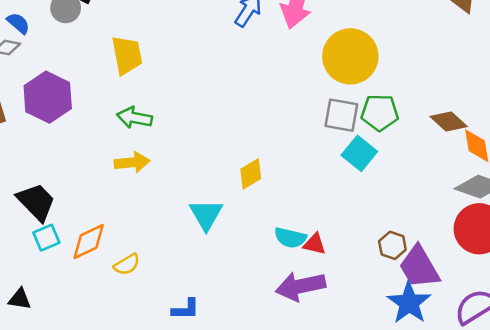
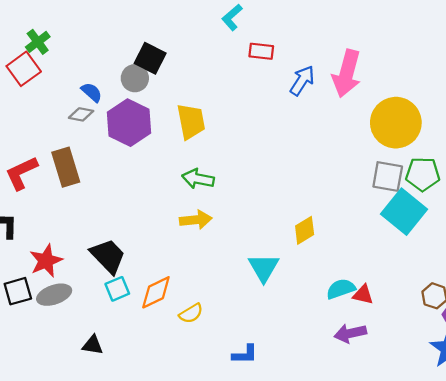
purple hexagon: (48, 97) -> (129, 123), moved
cyan square: (359, 153) -> (404, 212), size x1.4
cyan semicircle: (290, 238) -> (341, 289), turned 148
purple arrow: (301, 286) -> (350, 333), size x0.7

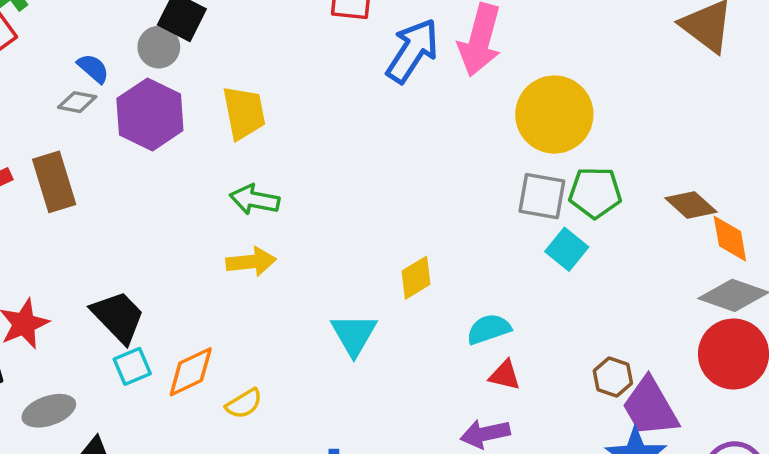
blue arrow: (302, 81) -> (412, 51), size x1.4
cyan square: (404, 212) -> (567, 249), size x0.6
cyan semicircle: (341, 289) -> (489, 329), moved
gray ellipse: (54, 295) -> (49, 411), moved

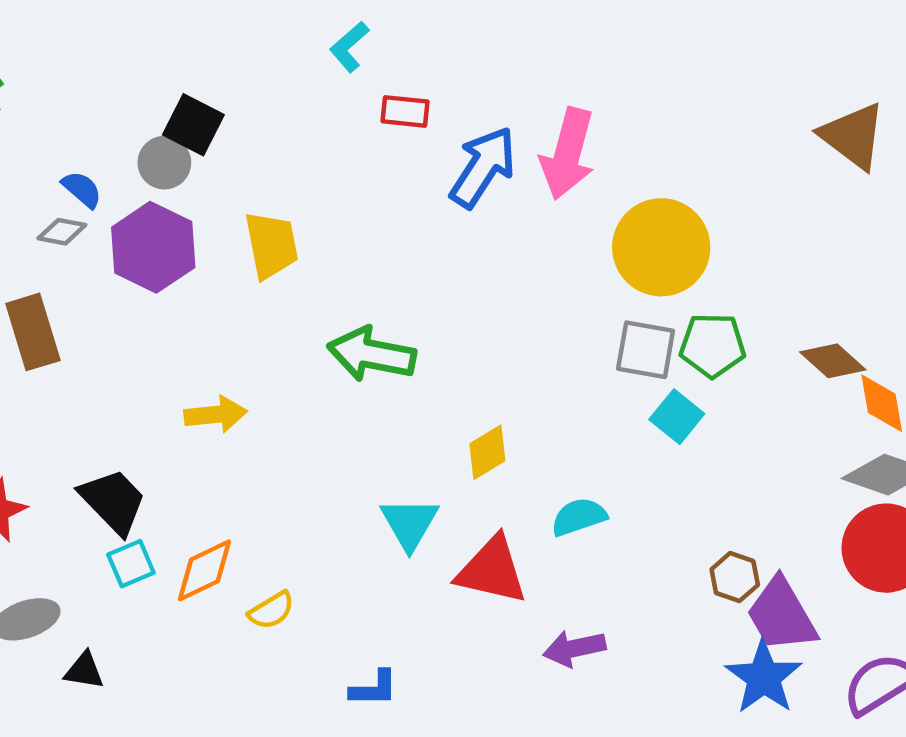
green arrow: (255, 200) -> (372, 354), moved, size x1.4
yellow arrow: (251, 262) -> (216, 414), moved
red triangle: (505, 375) -> (492, 570), moved, size x1.8

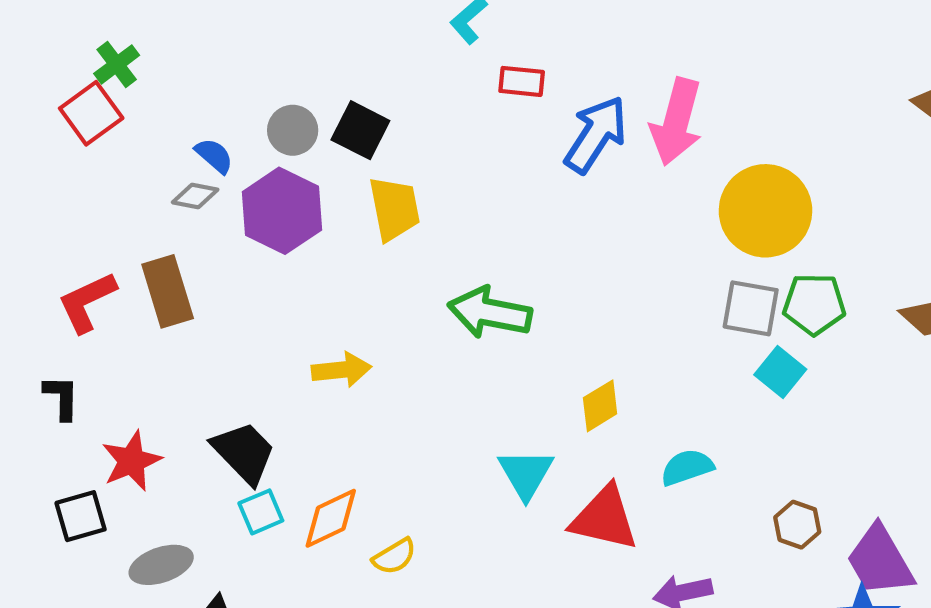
black square: (193, 125) -> (360, 130), moved
brown hexagon: (735, 577) -> (797, 525), moved

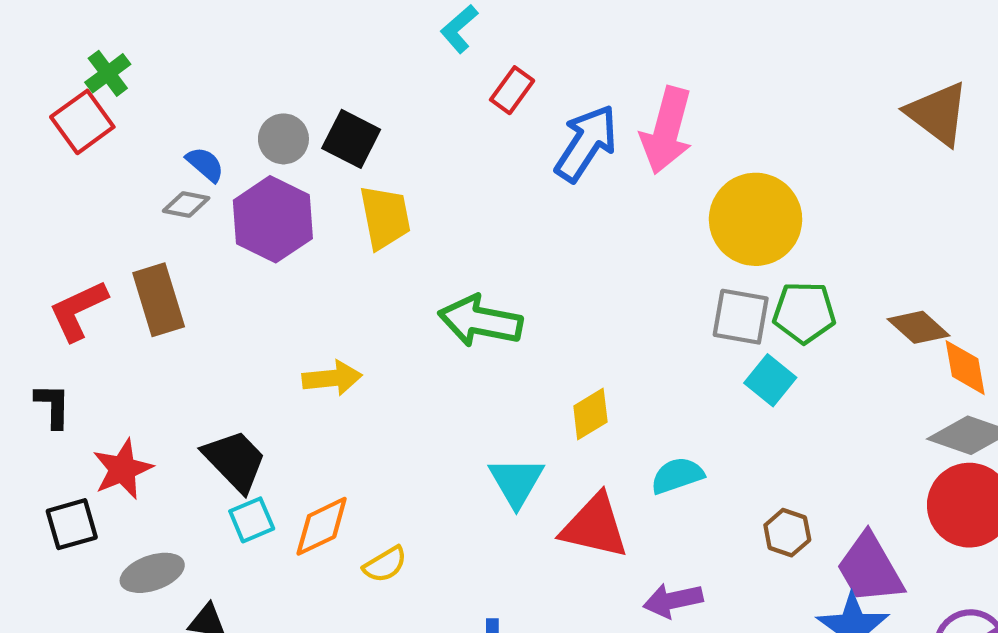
red rectangle: (522, 81) -> (512, 90), turned -60

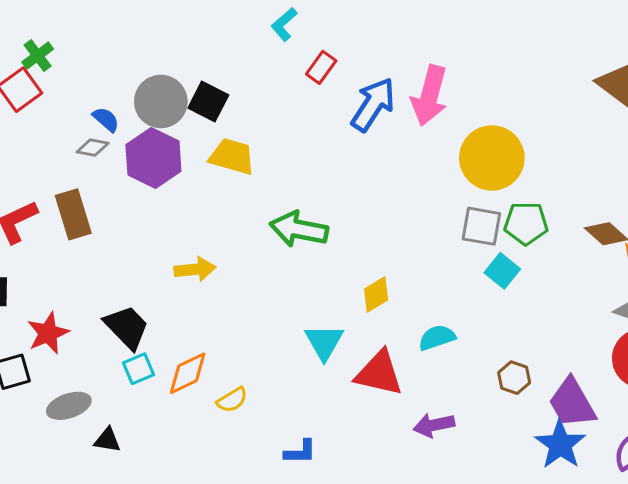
gray circle: (283, 139) -> (161, 102), size x1.5
yellow trapezoid: (385, 217) -> (232, 156), turned -63

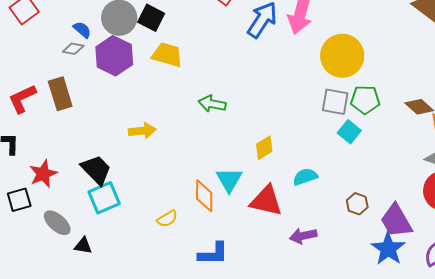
green arrow: (299, 229) -> (212, 104), size x0.7
cyan square: (139, 369) -> (104, 198), size x1.5
orange diamond: (188, 373) -> (204, 196), moved, turned -64
gray ellipse: (69, 406) -> (57, 223), turned 60
blue L-shape: (300, 452) -> (213, 254), size x1.4

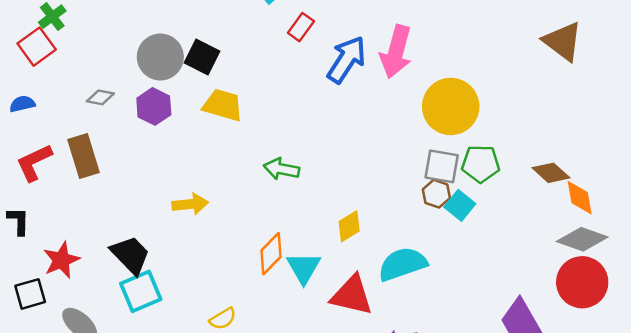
blue semicircle: (82, 30) -> (22, 104), moved, turned -54
purple hexagon: (114, 56) -> (154, 106), size x0.7
cyan semicircle: (305, 177) -> (403, 264), size x1.5
orange diamond: (204, 196) -> (271, 254), moved, turned 44
brown hexagon: (357, 204) -> (436, 194), moved

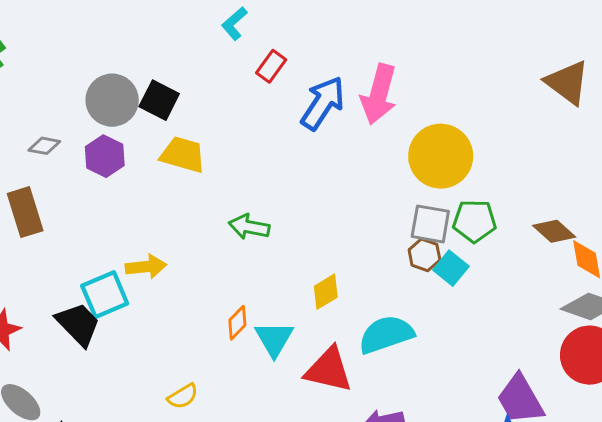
orange diamond: (271, 254) -> (237, 323), size x0.7
cyan square: (141, 291) -> (105, 295), moved

